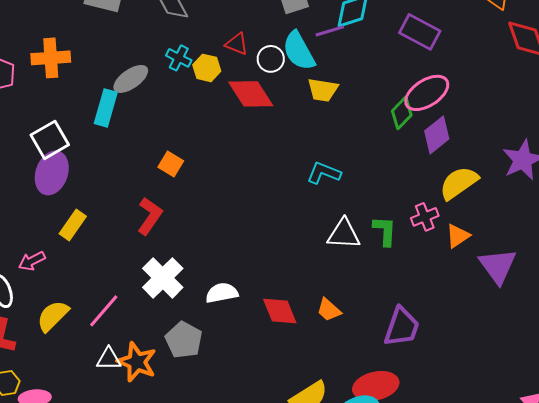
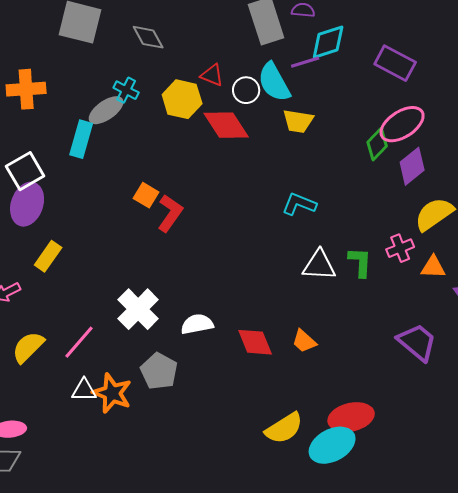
cyan cross: (179, 58) -> (126, 90), moved
yellow hexagon: (207, 68) -> (182, 99), size x1.4
red L-shape: (150, 216) -> (170, 213), moved
orange triangle: (458, 236) -> (433, 267), turned 36
purple trapezoid: (402, 327) -> (417, 342), moved, turned -69

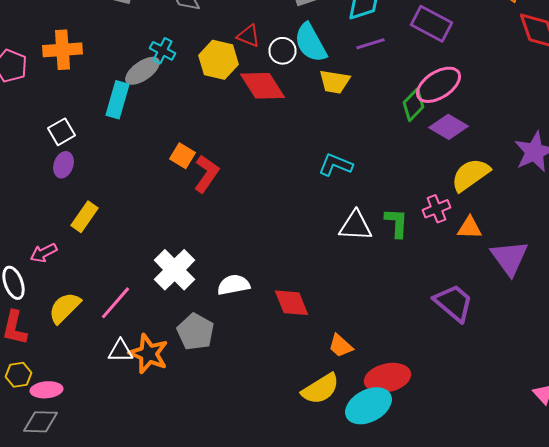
purple line: (305, 62) -> (370, 44), moved
purple diamond: (412, 166) -> (448, 127), turned 69
white square: (25, 171) -> (62, 132), size x0.7
purple ellipse: (27, 204) -> (64, 165), size x0.6
orange trapezoid: (304, 341) -> (340, 346), moved

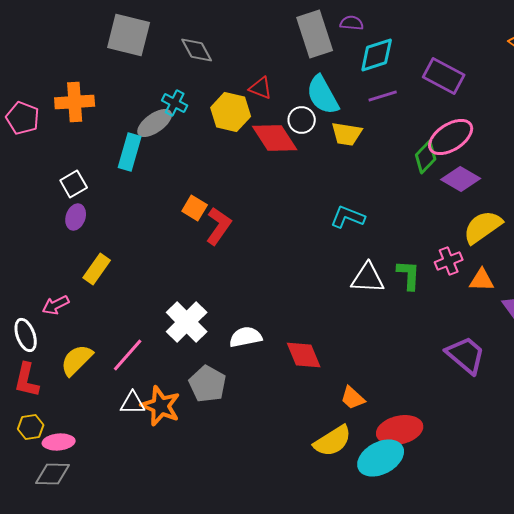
white circle: (282, 51) -> (302, 120), moved

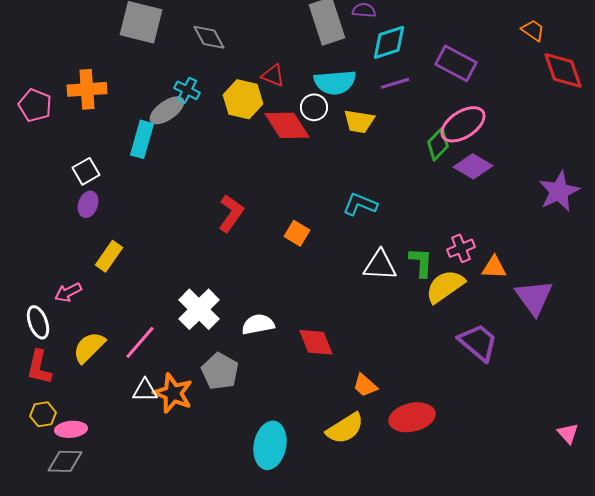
cyan semicircle: (323, 95) -> (335, 82), turned -66
orange square: (195, 208) -> (297, 233), moved
yellow semicircle: (483, 227) -> (445, 286), moved
cyan ellipse: (381, 458) -> (270, 445), moved, turned -51

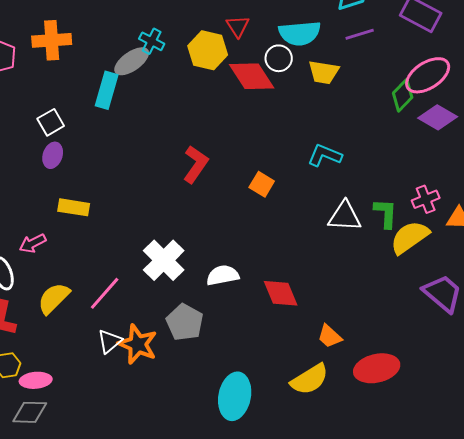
red triangle: (273, 75) -> (238, 26), turned 35
yellow rectangle: (109, 256) -> (74, 207), turned 64
white triangle: (145, 390) -> (110, 341), turned -40

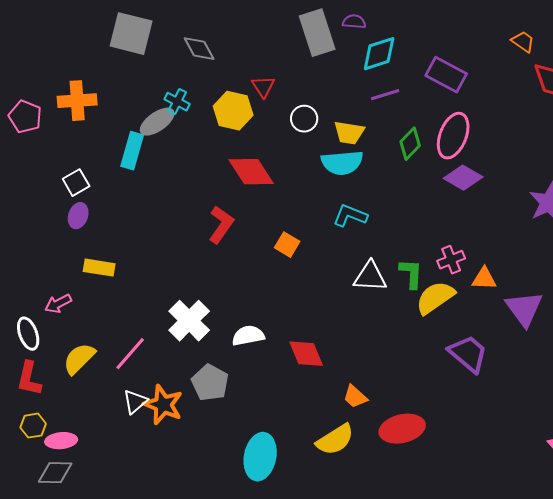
cyan semicircle: (300, 33) -> (342, 163), moved
pink ellipse: (428, 75) -> (453, 136), turned -36
red diamond: (252, 76) -> (251, 172), moved
green diamond: (403, 95) -> (410, 144), moved

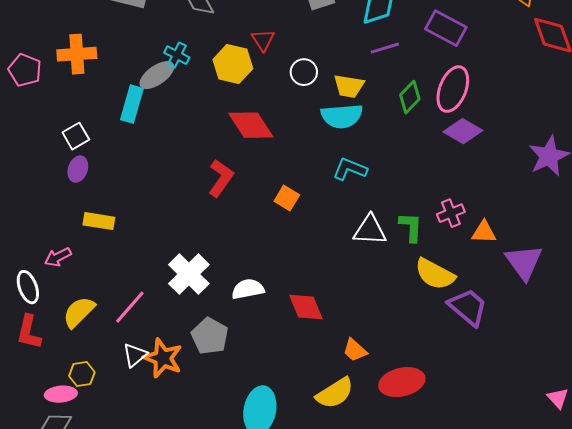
yellow semicircle: (435, 298) -> (435, 274), moved, turned -117
yellow hexagon: (33, 426) -> (82, 374), moved

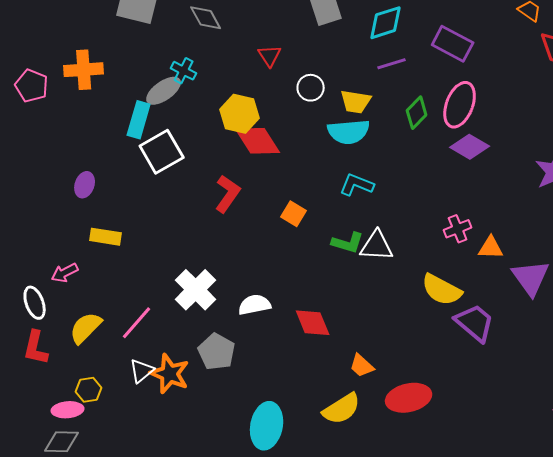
yellow hexagon: (233, 64) -> (240, 114), moved
white square: (76, 136) -> (162, 152), moved, size x1.6
green L-shape: (411, 227) -> (348, 243), moved, turned 104

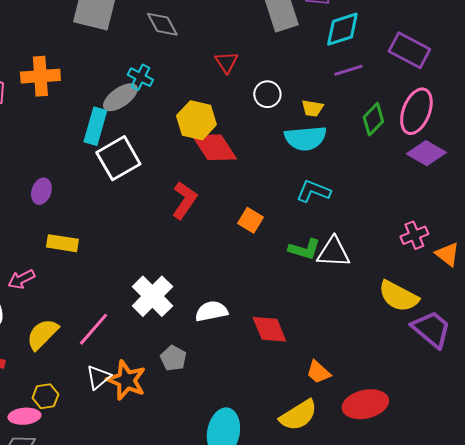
yellow trapezoid: (356, 102) -> (312, 108), size x0.7
orange triangle: (491, 248) -> (447, 254), turned 36
gray pentagon: (217, 352) -> (173, 358), size x0.7

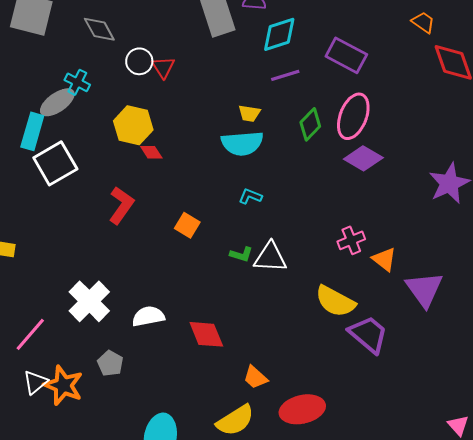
white circle: (267, 94) -> (139, 61), moved
red diamond: (214, 147) -> (151, 152), size x0.5
cyan L-shape: (313, 191) -> (250, 196), size x0.7
green L-shape: (304, 249) -> (241, 254), size x0.7

